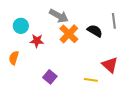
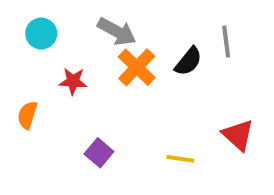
cyan circle: (21, 26) -> (41, 34), moved
black semicircle: (95, 31) -> (188, 61), turned 98
red triangle: (110, 65) -> (238, 135), moved

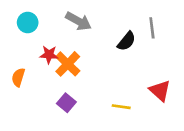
orange cross: (137, 67) -> (68, 64), moved

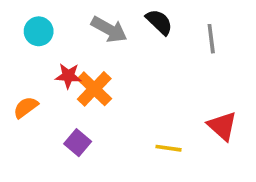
black semicircle: (127, 41) -> (159, 22), moved, turned -85
orange semicircle: (18, 77) -> (26, 107), turned 36
purple square: (66, 103) -> (78, 143), moved

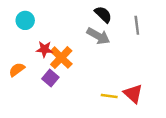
gray arrow: (109, 29) -> (98, 36), moved
red triangle: (222, 126) -> (133, 94), moved
purple square: (78, 143) -> (50, 78), moved

